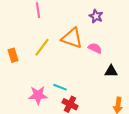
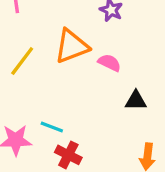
orange triangle: (72, 38) -> (72, 46), turned -40

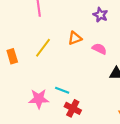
orange triangle: (72, 46) -> (75, 38), size x0.6

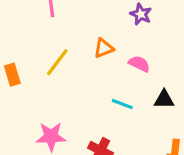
cyan line: (62, 90) -> (122, 104), moved

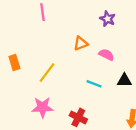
yellow line: (57, 62) -> (47, 73), moved

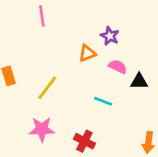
purple star: (107, 19) -> (110, 36), moved
black triangle: (124, 80) -> (139, 81), moved

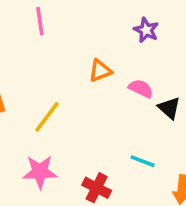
purple star: (110, 36) -> (146, 30), moved
black triangle: (139, 81) -> (169, 108), turned 42
cyan line: (103, 101) -> (143, 161), moved

